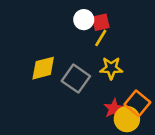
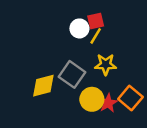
white circle: (84, 20) -> (79, 28), moved
yellow diamond: (43, 68) -> (43, 86), moved
yellow circle: (127, 119) -> (92, 99), moved

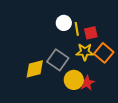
red square: (96, 21) -> (91, 33), moved
yellow line: (96, 36) -> (77, 29), turned -40
orange square: (130, 98) -> (104, 53), moved

